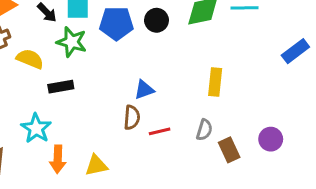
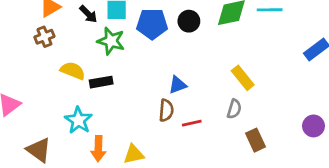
yellow semicircle: (30, 59) -> (73, 71), moved
yellow rectangle: (215, 82) -> (243, 78), turned -45
gray semicircle: (204, 130) -> (234, 109), moved
purple circle: (271, 139) -> (314, 126), moved

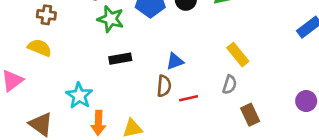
brown cross: (44, 37) -> (46, 15), turned 30
yellow semicircle: (73, 71) -> (40, 48), moved
black rectangle: (101, 82) -> (120, 59), moved

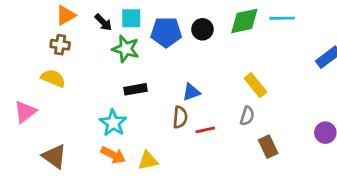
cyan star: (79, 96) -> (113, 123), moved
orange arrow: (98, 123) -> (113, 155), turned -65

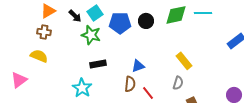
cyan square: (131, 18) -> (95, 13), turned -35
red line: (205, 130) -> (148, 93), turned 64

